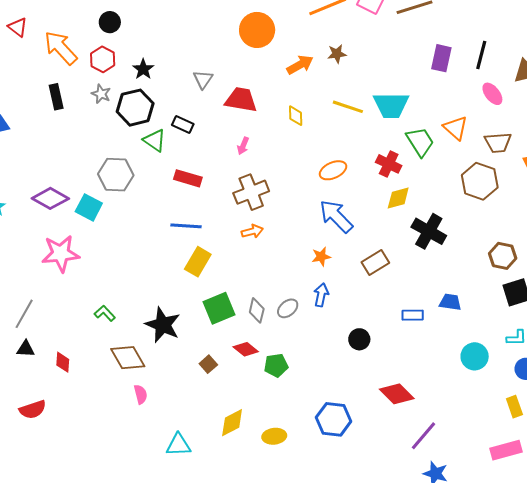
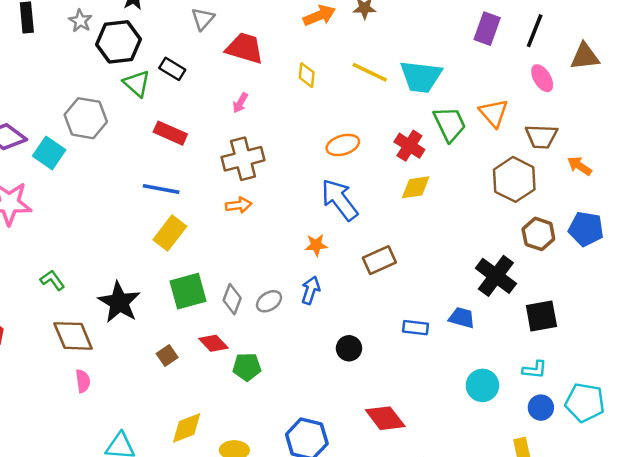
black cross: (429, 231) -> (496, 276), moved
brown hexagon: (503, 256) -> (538, 234), moved

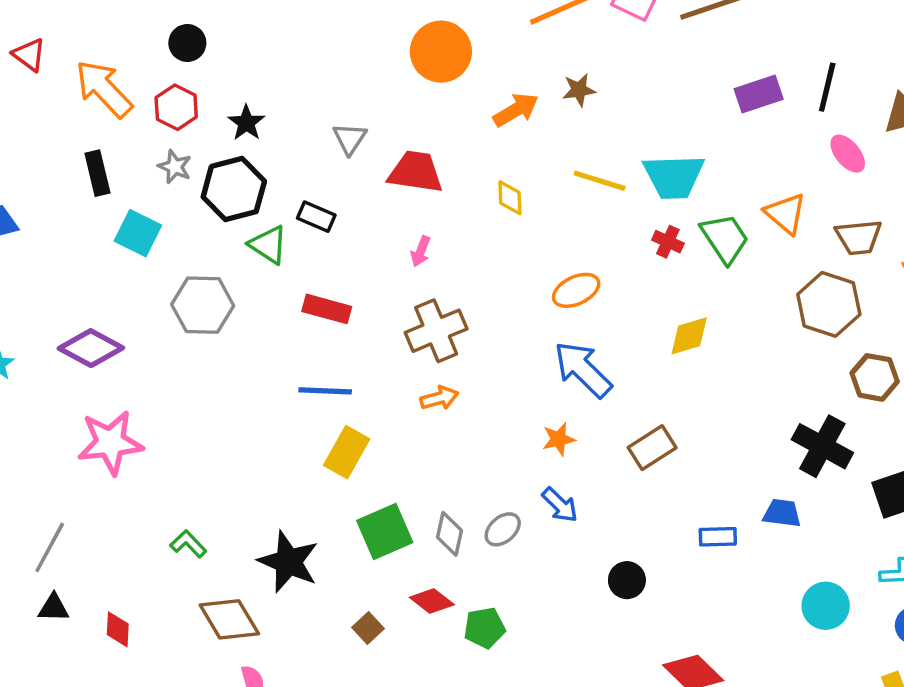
purple rectangle: (487, 29) -> (759, 94), turned 60
red cross: (409, 146) -> (668, 242), moved, size x0.7
cyan square: (49, 153) -> (138, 233), moved
blue arrow: (311, 290) -> (560, 505), turned 124

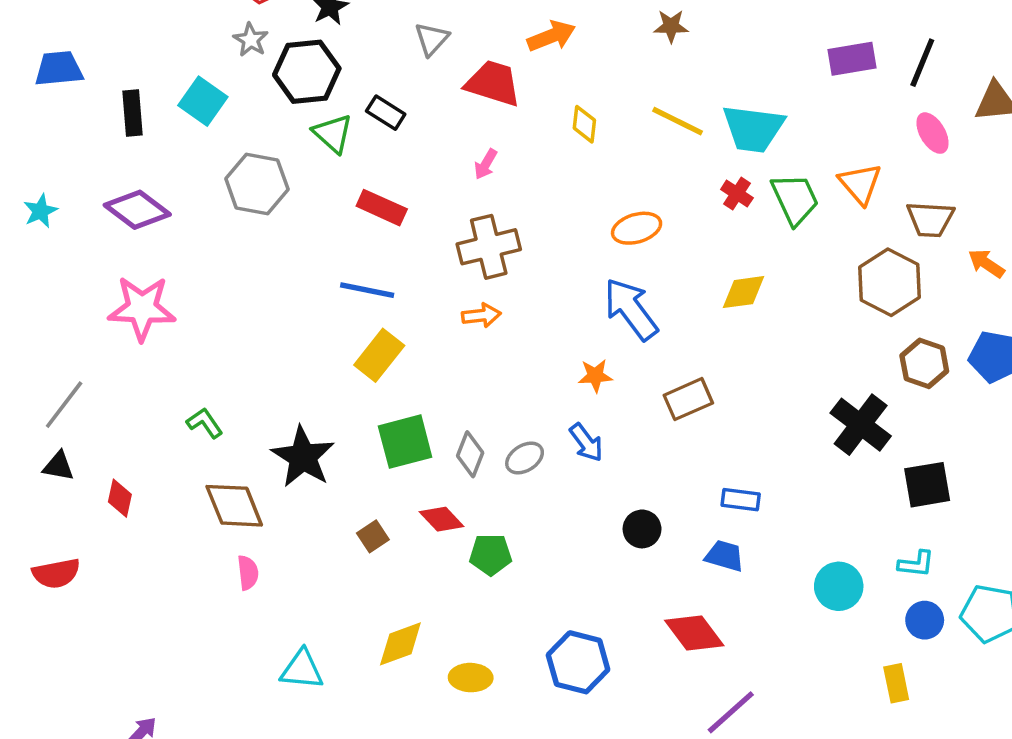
orange arrow: (516, 110) -> (551, 36), moved
black rectangle: (97, 173) -> (132, 113), moved
blue trapezoid: (782, 513) -> (725, 556), moved

